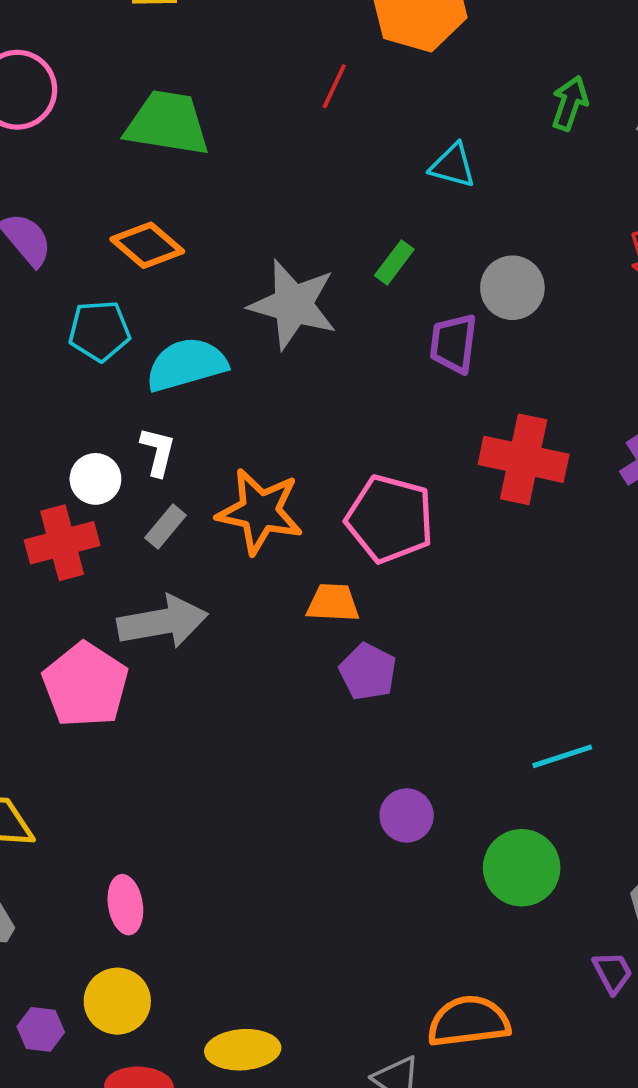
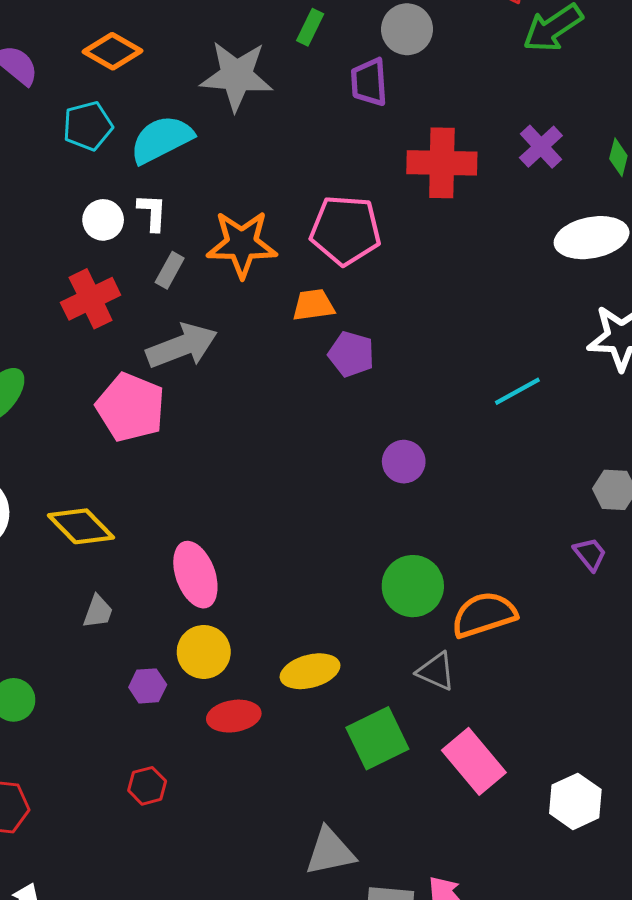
white circle: (95, 479) -> (103, 220), moved
green circle: (522, 868) -> (413, 586), moved
pink ellipse: (125, 905) -> (195, 575), size x1.4

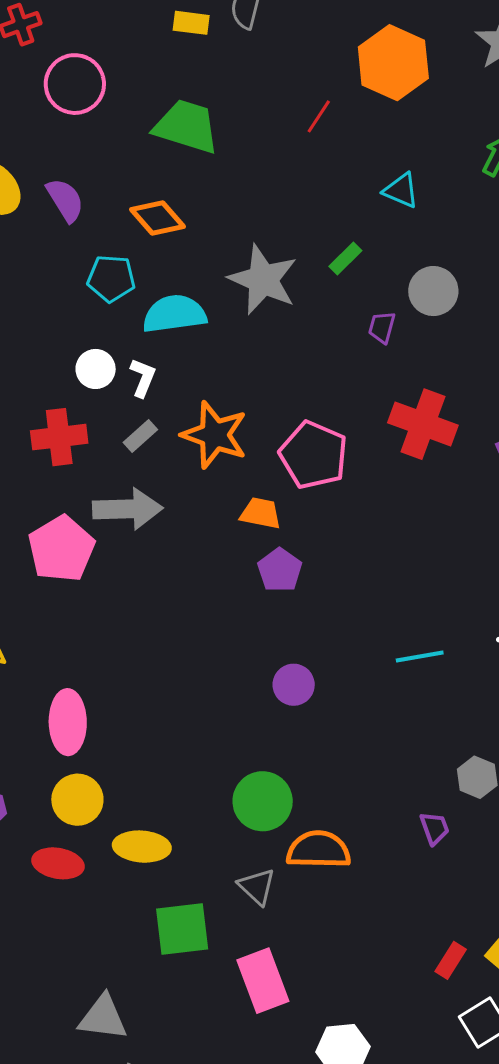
purple trapezoid: (369, 82) -> (382, 327), size x0.7
yellow circle: (204, 652) -> (77, 800), moved

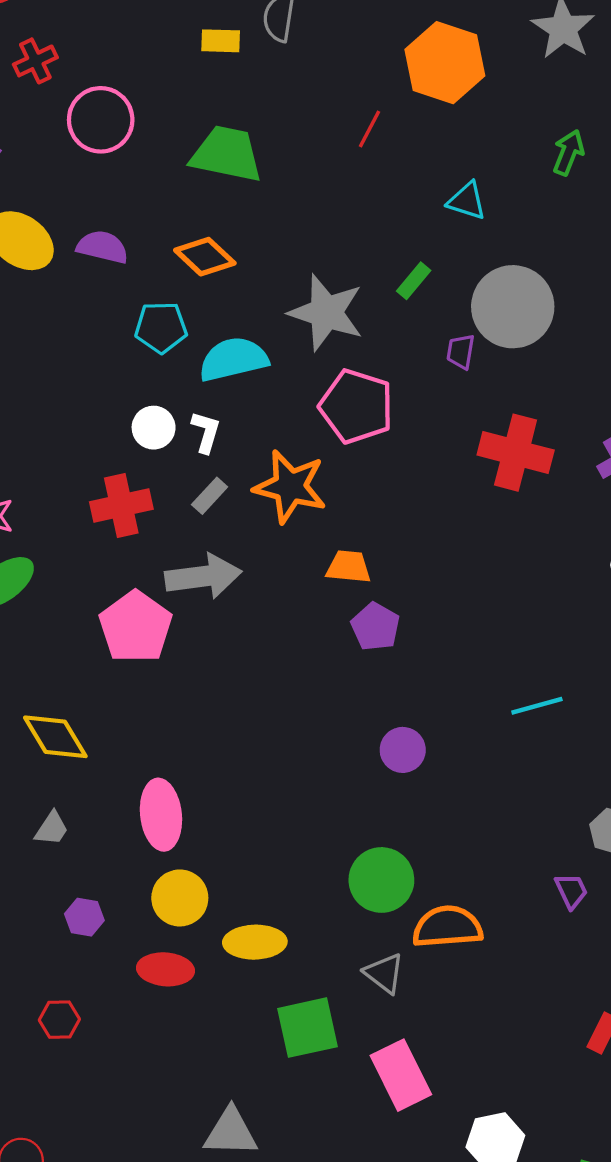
purple semicircle: (65, 200) -> (103, 247), turned -39
gray circle: (433, 291) -> (513, 307), size x1.5
pink pentagon: (314, 455) -> (356, 406), moved

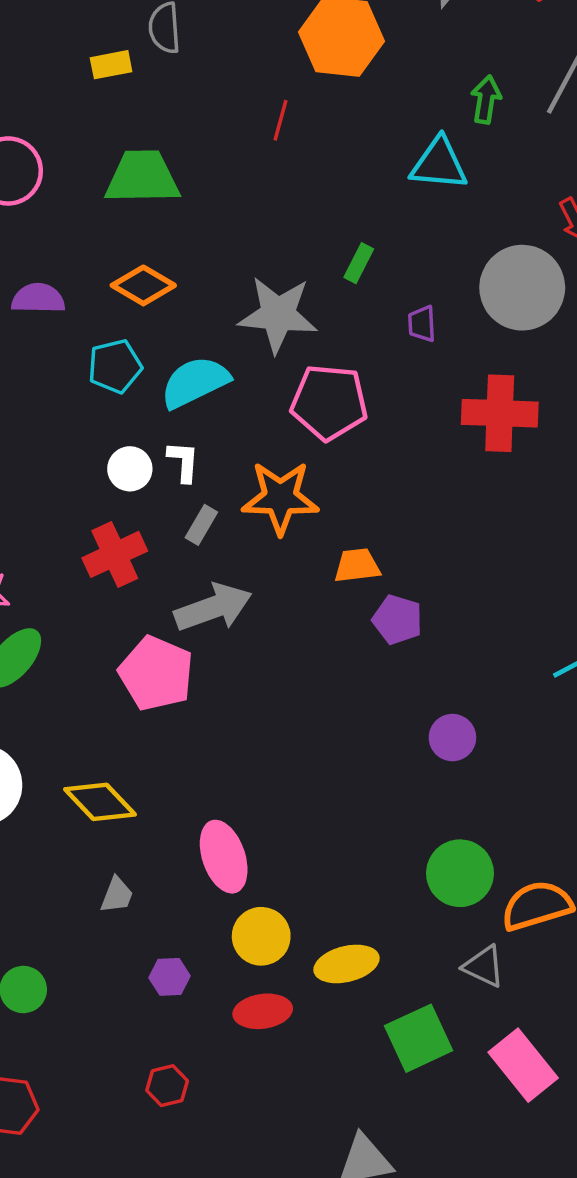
cyan triangle: (467, 201) -> (439, 164), moved, size x1.4
gray circle: (513, 307) -> (522, 288), moved

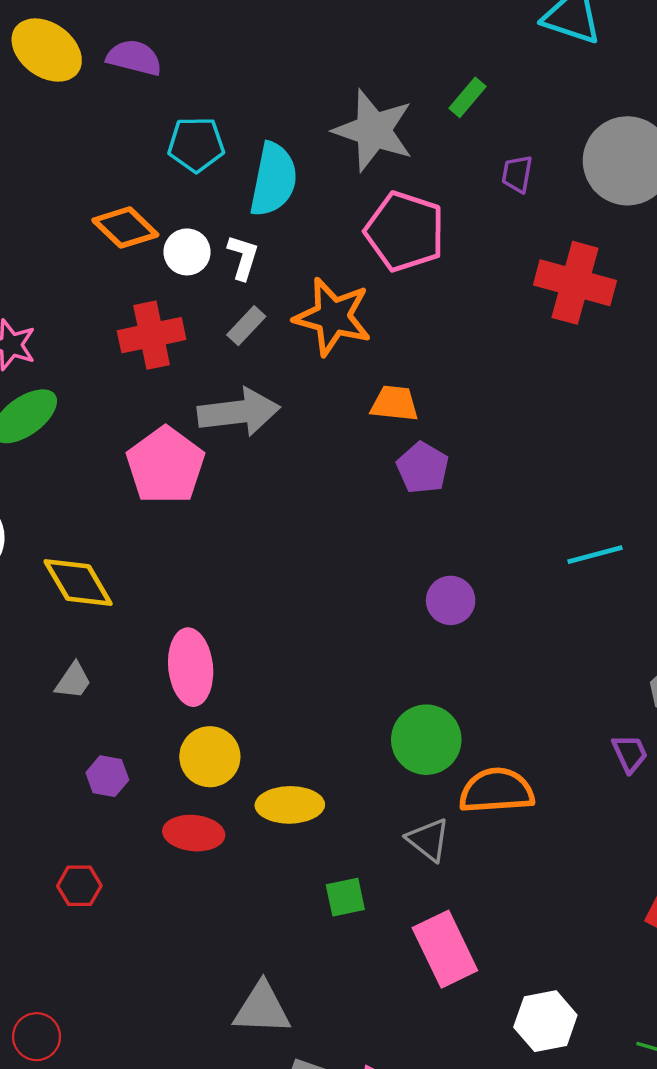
orange diamond: (143, 285) -> (125, 227), moved
cyan semicircle: (195, 382) -> (273, 180), turned 114
green square: (419, 1038) -> (345, 897), size x0.6

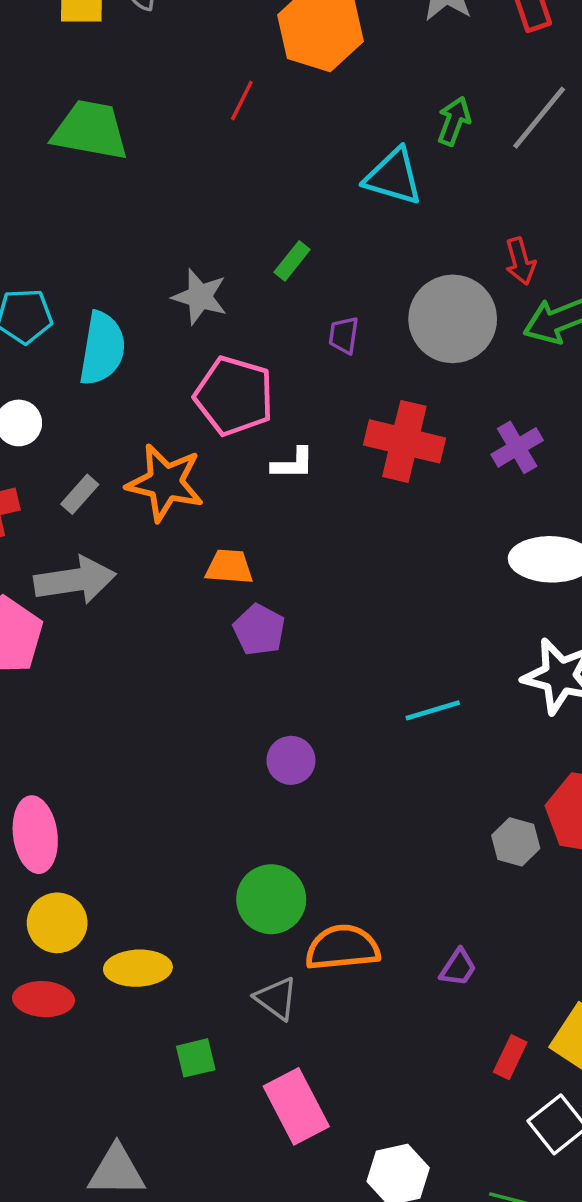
gray star: (373, 130) -> (200, 297), size x0.7
white L-shape: (243, 257) -> (293, 464), moved, turned 75
purple trapezoid: (630, 753) -> (458, 968), moved, turned 60

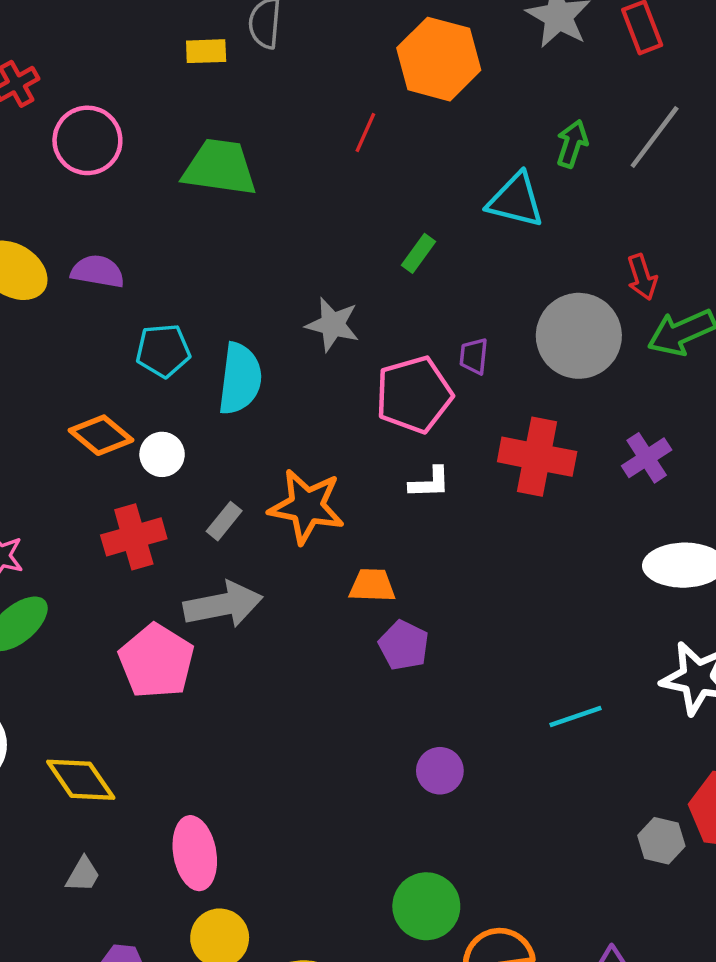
green rectangle: (292, 261) -> (418, 253), moved
pink pentagon: (234, 396) -> (414, 395), moved, turned -30

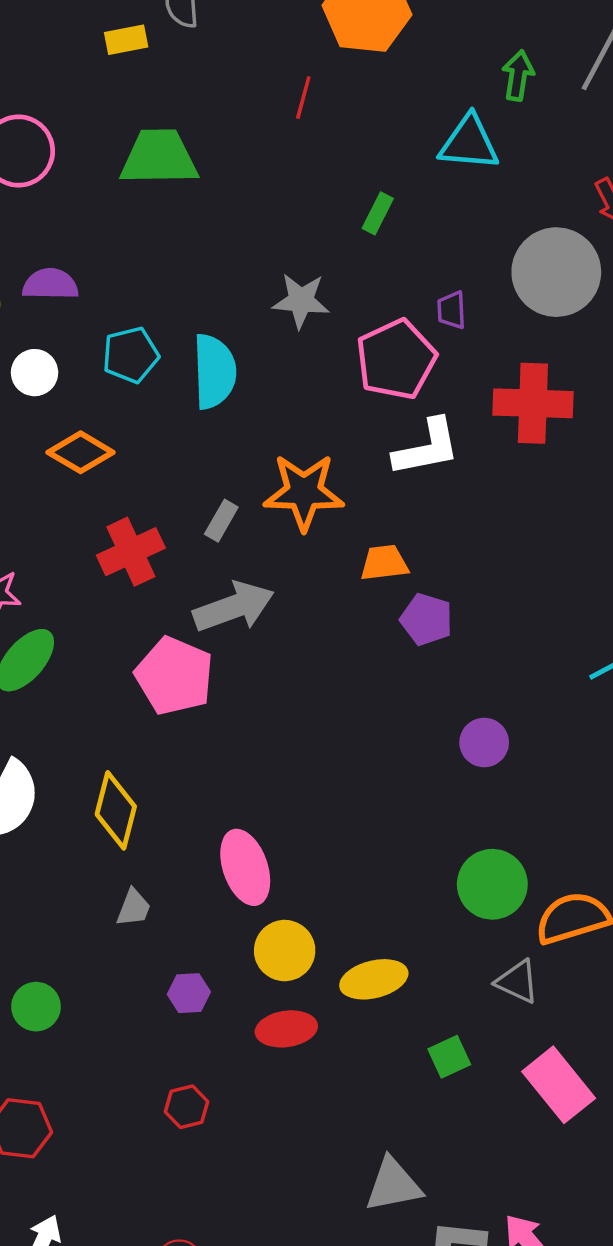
white circle: (162, 454) -> (35, 373), moved
white L-shape: (430, 483) -> (427, 448), size x1.6
yellow diamond: (81, 780) -> (116, 810), turned 58

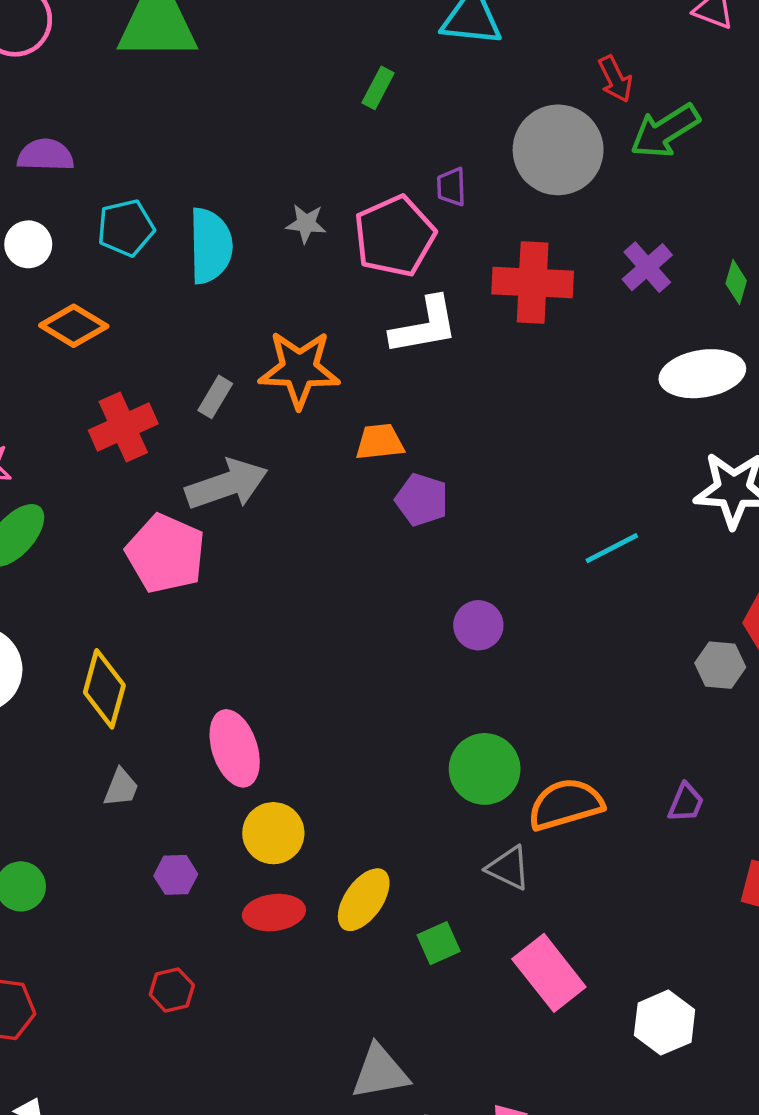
gray star: (301, 301) -> (306, 224), moved, size x0.7
yellow ellipse: (374, 979) -> (364, 900), moved, turned -42

